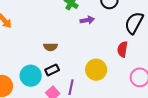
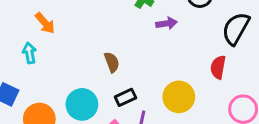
brown semicircle: (50, 47) -> (112, 62), turned -112
black rectangle: (52, 70) -> (125, 97), moved

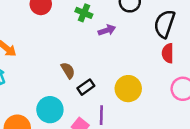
red semicircle: (218, 67) -> (168, 53), moved
black rectangle: (125, 97) -> (86, 87), moved

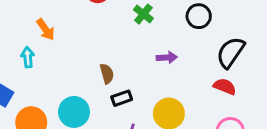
purple arrow: (107, 30) -> (167, 58), moved
red semicircle: (168, 53) -> (225, 86), turned 96

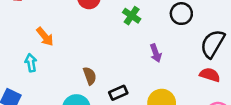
purple arrow: (167, 58) -> (156, 53), turned 78
brown semicircle: (107, 74) -> (90, 76), moved

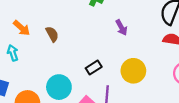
brown semicircle: (90, 76) -> (52, 34), moved

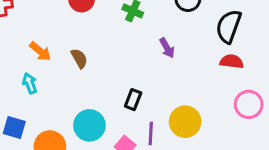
black rectangle: (94, 67) -> (133, 100), turned -35
yellow circle: (133, 71) -> (185, 122), moved

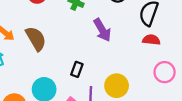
purple arrow: (167, 48) -> (102, 30), size x1.5
brown semicircle: (79, 58) -> (36, 39), size x1.6

